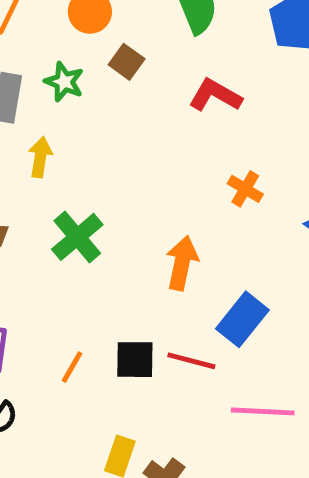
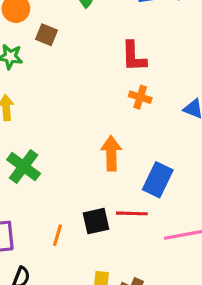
red L-shape: (215, 95) -> (134, 56), moved, turned -108
green cross: (77, 237) -> (24, 167), moved

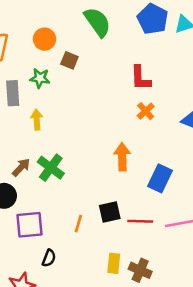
orange cross: (140, 97) -> (146, 111), turned 30
red line: (132, 213) -> (140, 221), moved

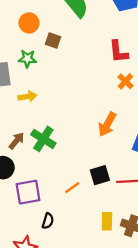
yellow arrow: (37, 120) -> (27, 96), turned 90
orange arrow: (122, 157) -> (107, 124), turned -145
orange line: (78, 224) -> (72, 188), turned 42

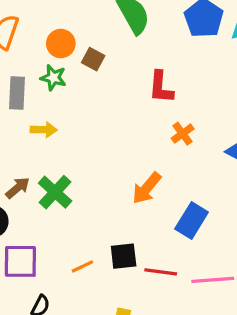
orange circle: (29, 23) -> (61, 44), moved
red L-shape: (119, 52) -> (161, 87), moved

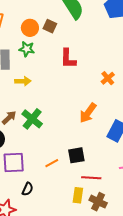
brown square: (93, 59) -> (50, 26), moved
red L-shape: (161, 87) -> (68, 59), moved
red line: (161, 272) -> (91, 178), moved

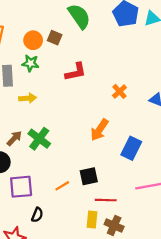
red L-shape: (68, 59) -> (76, 72), turned -100

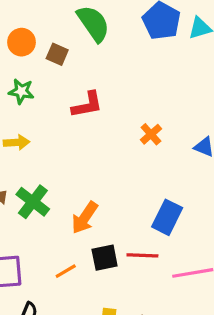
orange circle: (33, 40) -> (21, 42), moved
orange arrow: (99, 130) -> (85, 218), moved
red line: (106, 200) -> (142, 255), moved

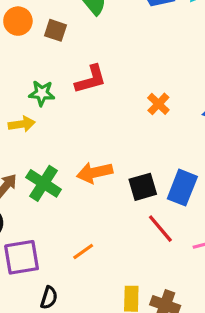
green star: (21, 91) -> (42, 93), moved
orange arrow: (85, 218) -> (95, 173), moved, turned 48
red line: (142, 255) -> (160, 229), turned 52
black square: (105, 258) -> (143, 187), moved

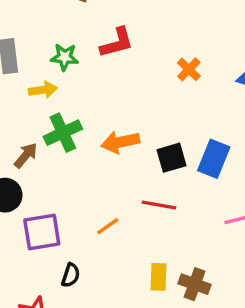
green cross: (44, 183) -> (63, 133), moved, turned 32
red line: (160, 229) -> (159, 205), moved, turned -40

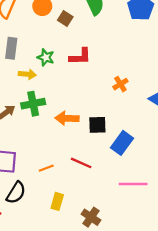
black square: (172, 158) -> (97, 125), moved
black semicircle: (71, 275) -> (16, 193), size x1.5
yellow rectangle: (158, 277) -> (57, 201), moved

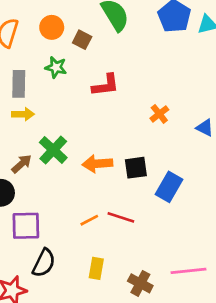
green star: (46, 57) -> (56, 67), moved
yellow arrow: (27, 74) -> (23, 114), moved
green cross: (33, 104) -> (53, 150), turned -30
orange line: (46, 168) -> (89, 220), moved
pink line: (133, 184) -> (189, 271), moved

